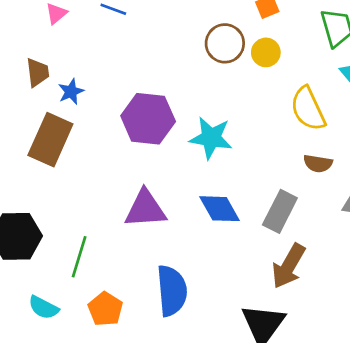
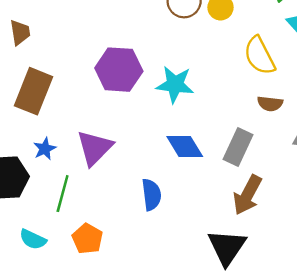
blue star: (71, 92) -> (45, 149), moved
purple triangle: (145, 209) -> (95, 148), moved, turned -39
blue semicircle: (172, 291) -> (151, 195), moved, size x0.7

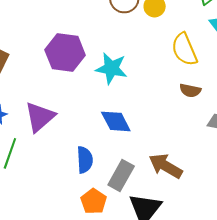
gray rectangle: (238, 147) -> (121, 175), moved
brown arrow: (247, 195) -> (166, 166), turned 88
orange pentagon: (87, 239) -> (94, 201), moved

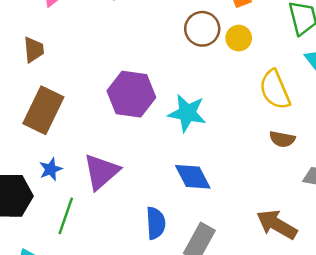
brown arrow: (166, 166) -> (277, 224), moved

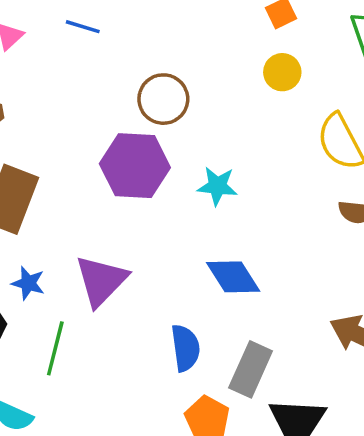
brown circle: (202, 29) -> (163, 99), moved
cyan star: (187, 113) -> (217, 186), size x0.7
blue star: (51, 169) -> (28, 283), turned -30

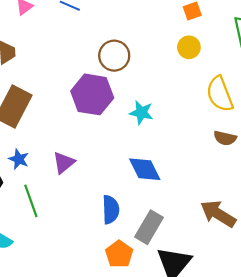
purple triangle: (101, 281) -> (64, 163), size x0.7
green line: (55, 348) -> (31, 201), turned -40

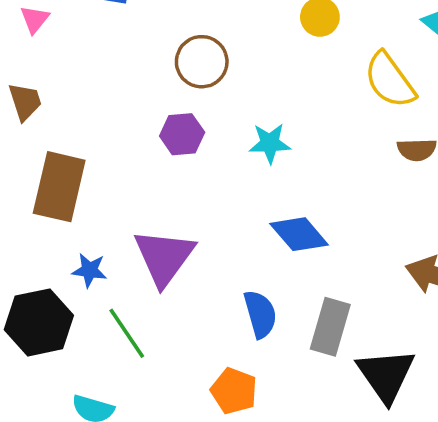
purple hexagon: (92, 94) -> (182, 134), size x0.6
purple triangle: (64, 163) -> (164, 257), size x1.6
orange pentagon: (119, 254) -> (234, 391), moved

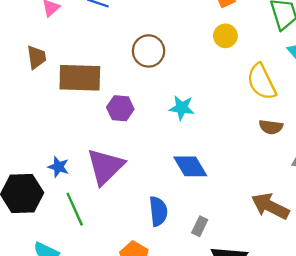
purple hexagon: (182, 134) -> (120, 108), moved
brown rectangle: (59, 187) -> (80, 78), moved, turned 69
gray rectangle: (330, 327) -> (200, 226), size x0.6

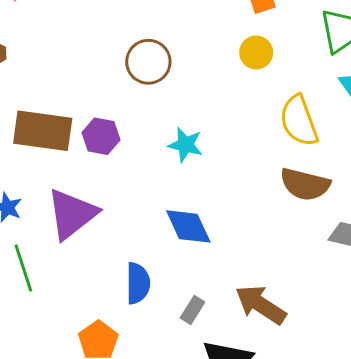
brown rectangle: (80, 78) -> (43, 131), moved
brown semicircle: (271, 127) -> (305, 184), size x1.5
brown arrow: (270, 206) -> (261, 305), moved

